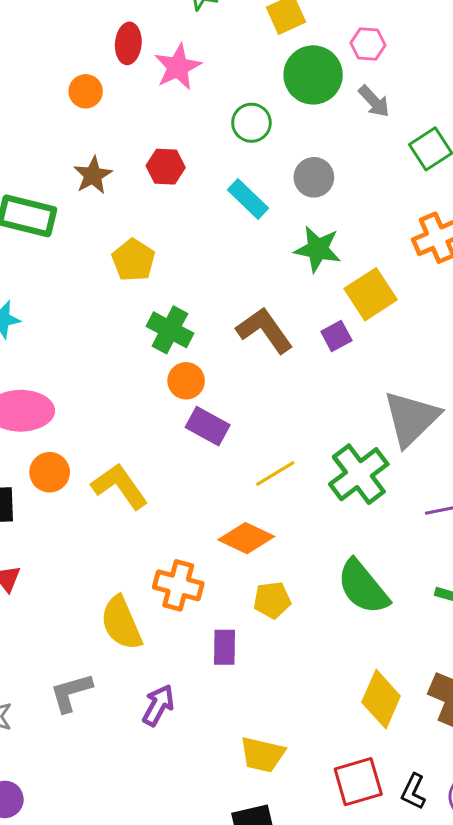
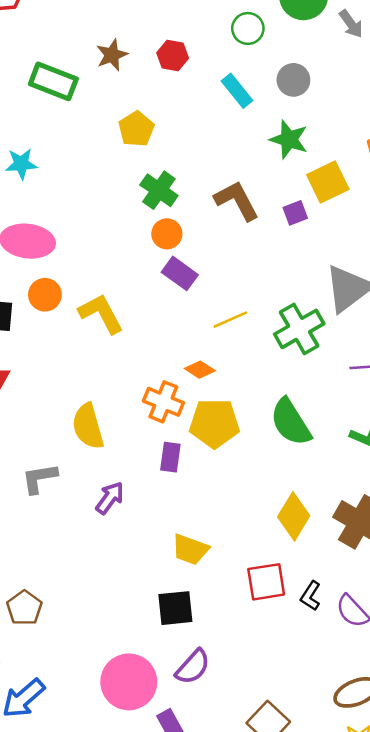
orange diamond: (246, 538) -> (200, 370), size x0.7
orange cross: (178, 585) -> (163, 402), moved
yellow pentagon: (272, 600) -> (214, 423), size x1.6

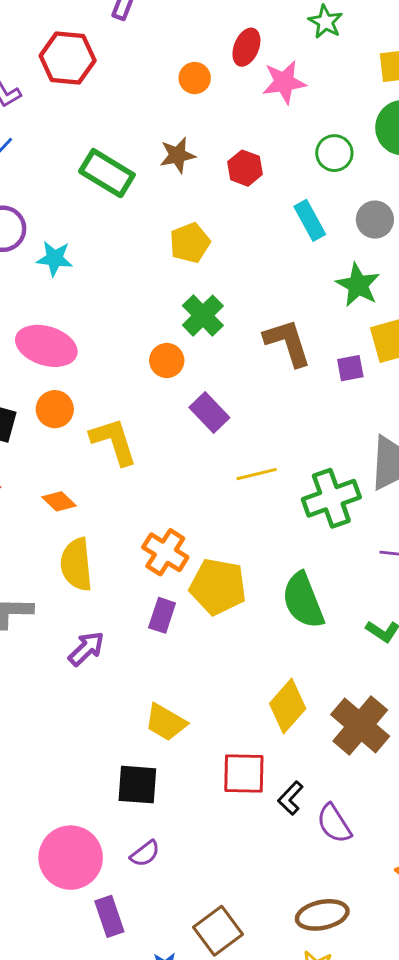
orange circle: (167, 234) -> (167, 360), moved
orange diamond: (200, 370) -> (59, 501), moved
purple semicircle: (193, 667) -> (145, 854), size x0.7

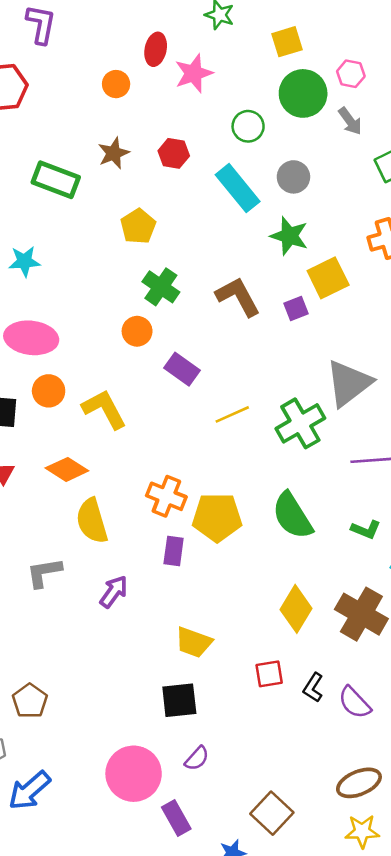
cyan rectangle: (310, 220) -> (238, 188), size x1.4
orange diamond: (59, 501) -> (67, 469), size x1.4
red square: (244, 774) -> (269, 674), size x0.7

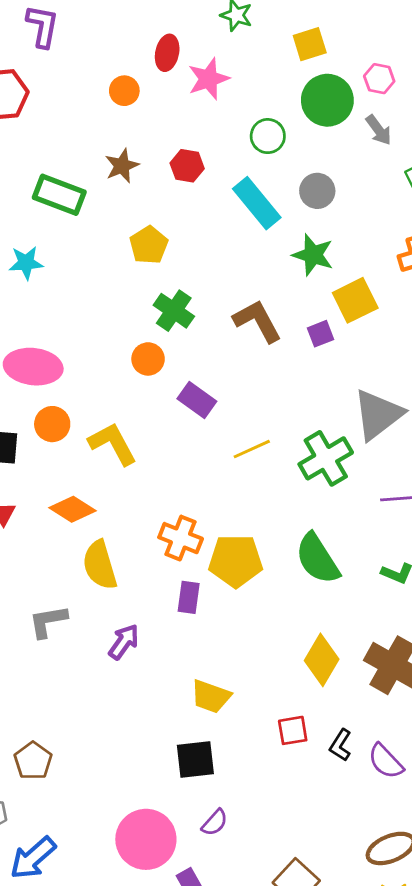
cyan star: (24, 261) -> (26, 263), moved

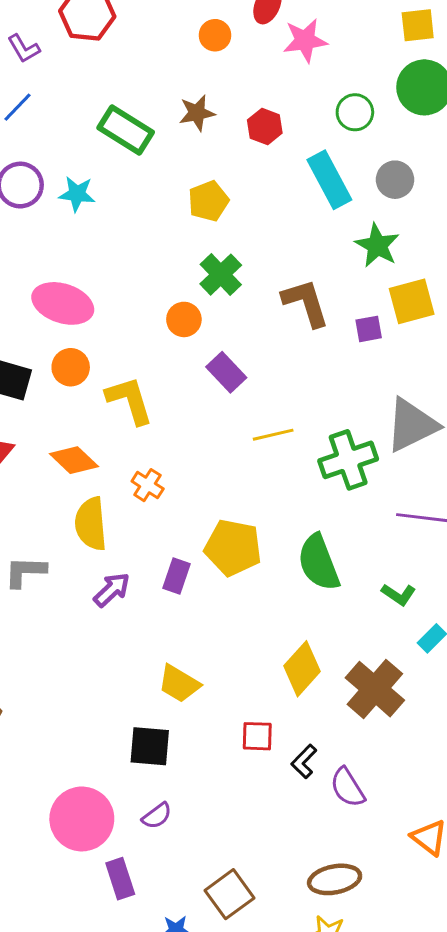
orange cross: (181, 538) -> (148, 485), moved, size x0.7
purple arrow: (124, 642) -> (112, 590), moved

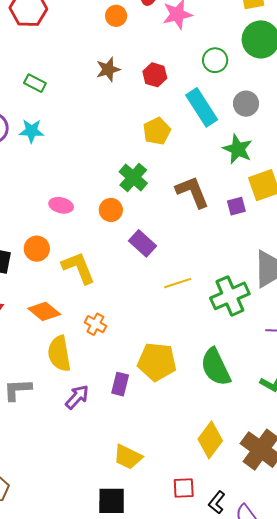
green rectangle: (126, 130) -> (35, 83), moved, size x0.6
yellow pentagon: (208, 201) -> (157, 131), moved
pink ellipse: (63, 303) -> (61, 205), moved, size x0.6

